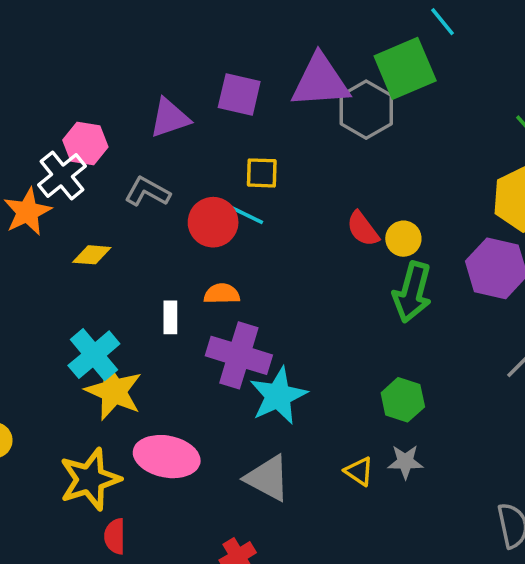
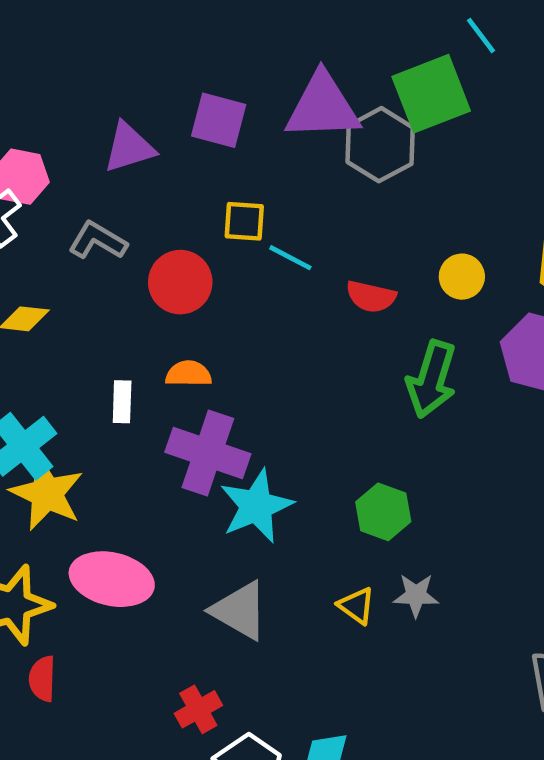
cyan line: (246, 215) -> (290, 258), moved
red semicircle: (363, 229) -> (371, 297), turned -42
yellow circle: (403, 239) -> (462, 277), moved
green hexagon: (403, 400) -> (383, 512), moved

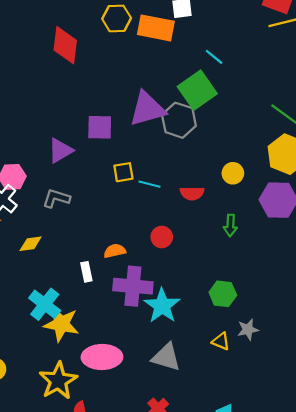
red circle: (180, 282) -> (162, 237), moved, size x0.7
green arrow: (432, 379) -> (230, 225), size x0.6

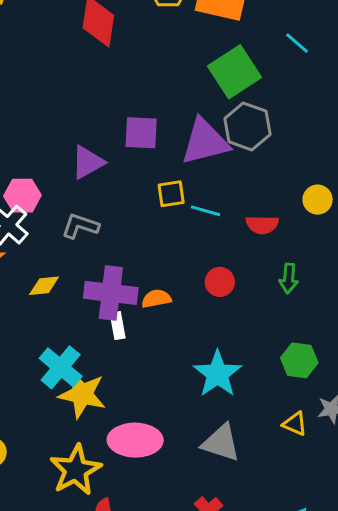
green square: (197, 90) -> (234, 72), moved
purple triangle: (147, 109) -> (205, 142), moved
green arrow: (230, 225) -> (289, 278), moved
purple cross: (133, 286) -> (111, 293), moved

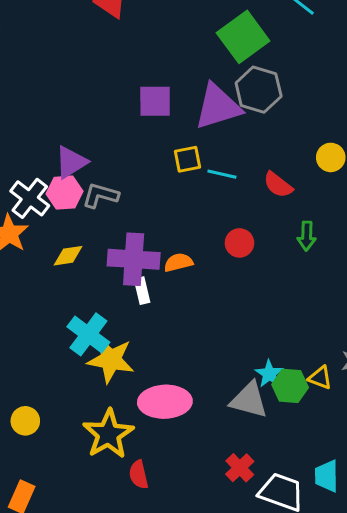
purple triangle: (88, 162) -> (71, 162), moved
pink hexagon: (22, 196) -> (65, 193), moved
red semicircle: (262, 225) -> (278, 185), turned 40
green hexagon: (299, 360) -> (290, 386), moved
cyan star: (218, 374) -> (269, 374), moved, size x0.6

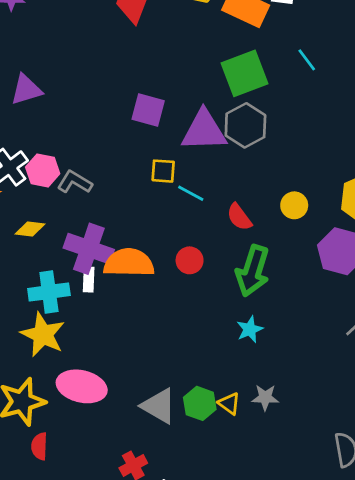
purple triangle: (71, 162) -> (26, 90), moved
green arrow: (307, 236) -> (253, 271), size x1.8
orange semicircle: (178, 262) -> (129, 263), size x1.8
cyan cross: (88, 334) -> (49, 292), moved, turned 30
cyan star: (269, 374) -> (250, 329), moved

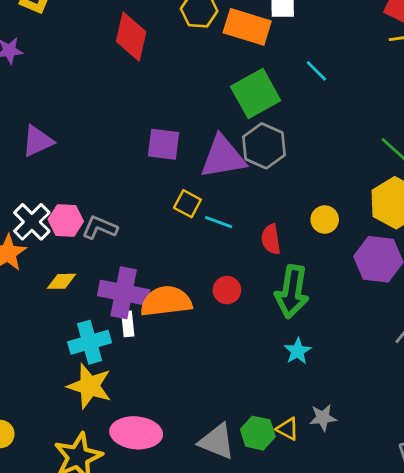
yellow square: (163, 171) -> (187, 204), turned 32
red semicircle: (239, 217) -> (271, 239), turned 36

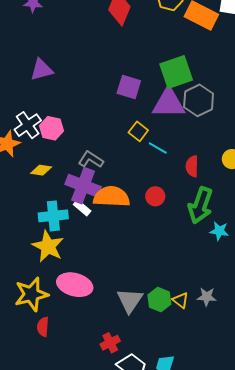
green square: (256, 93) -> (176, 72), moved
gray L-shape: (100, 228) -> (91, 160), moved
white rectangle: (128, 324) -> (82, 208), turned -54
cyan star: (298, 351) -> (219, 231), moved, turned 30
gray triangle: (217, 441) -> (130, 300), turned 32

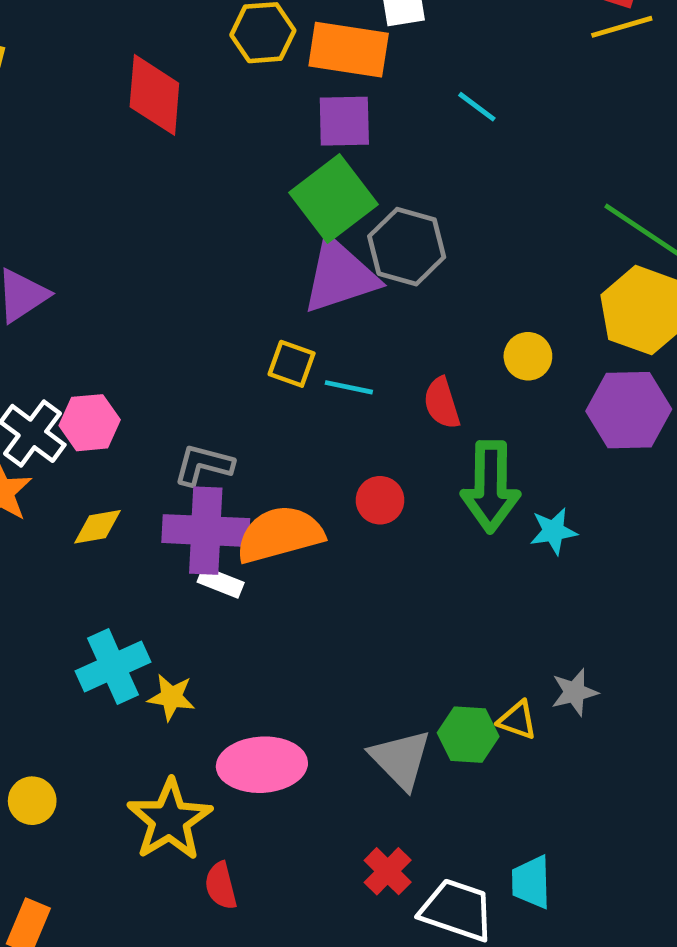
purple square: (129, 87) -> (344, 121), moved
cyan cross: (53, 216) -> (113, 666), moved
yellow star: (48, 246) -> (171, 697), size x0.6

